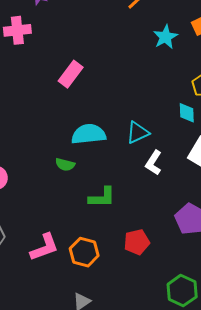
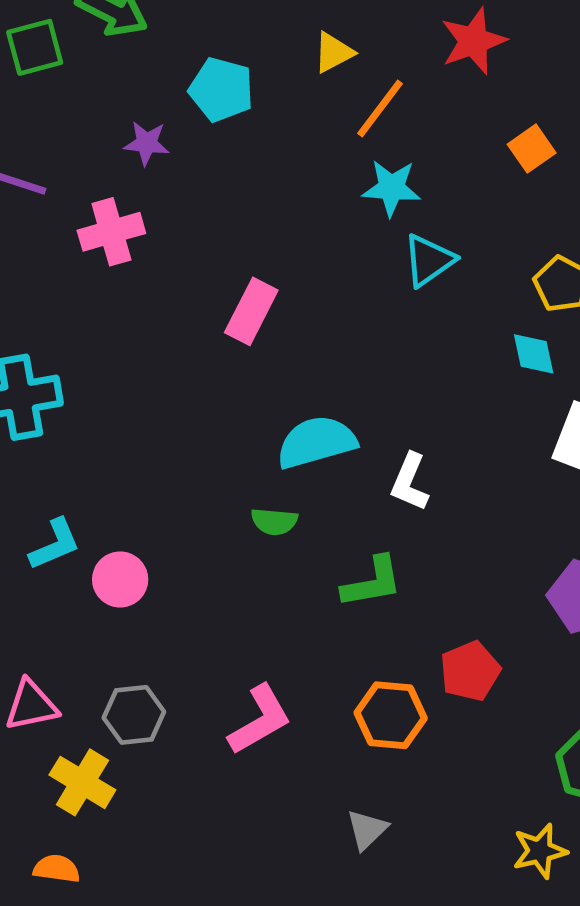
cyan star: (165, 37) -> (392, 188), moved, turned -30
cyan triangle: (138, 133) -> (429, 260), moved
white L-shape: (154, 163) -> (410, 482), moved
orange hexagon: (84, 252) -> (391, 715), moved

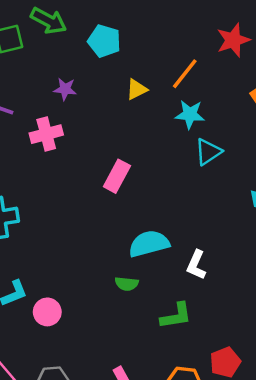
yellow triangle: (333, 52) -> (137, 89), moved
cyan pentagon: (221, 90) -> (104, 41), moved

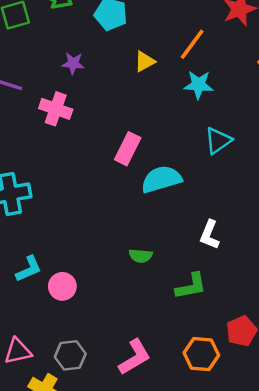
pink cross: (46, 134) -> (56, 109), turned 36
cyan triangle: (208, 152) -> (218, 141), moved
cyan semicircle: (149, 244) -> (161, 179), moved

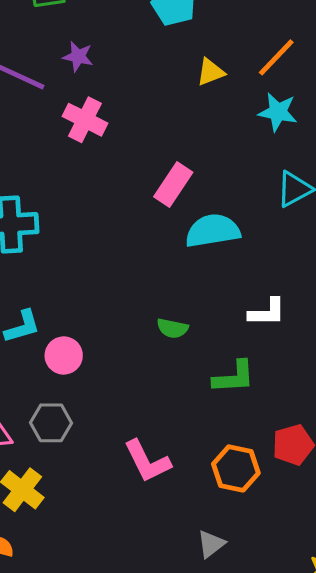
purple star: (73, 63) -> (78, 57), moved
white L-shape: (210, 235) -> (267, 312), turned -120
gray hexagon: (70, 355) -> (51, 423), moved
pink L-shape: (135, 357) -> (147, 461), turned 87

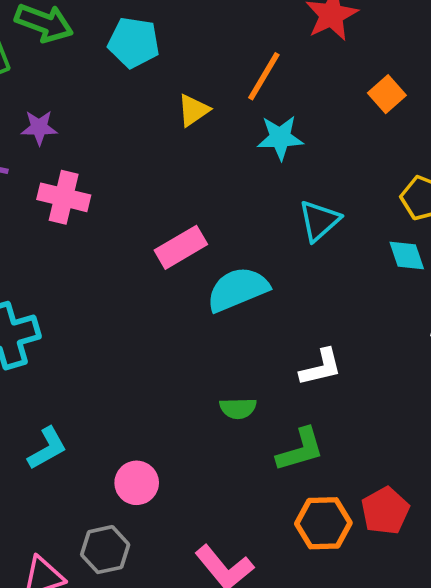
pink rectangle: (173, 184) -> (181, 247), turned 39
green semicircle: (172, 328) -> (238, 408), moved
pink circle: (64, 355) -> (137, 483), moved
orange hexagon: (236, 468) -> (323, 523), moved

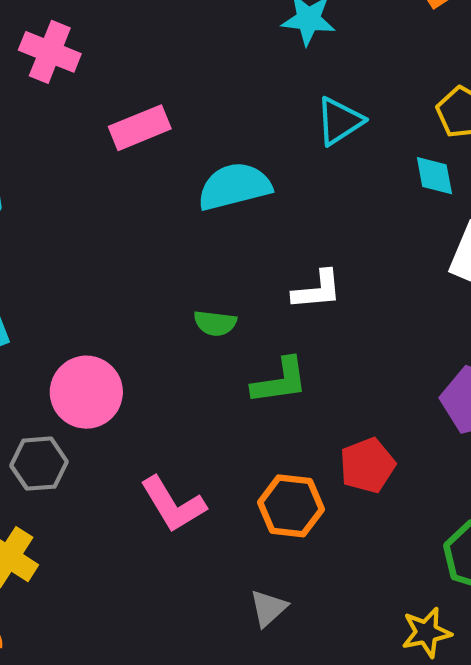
pink rectangle: (181, 247) -> (140, 128), moved
pink circle: (137, 483) -> (86, 392), size x1.4
orange hexagon: (323, 523) -> (291, 506), moved

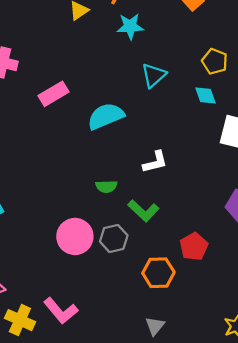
green L-shape: (280, 381) -> (143, 211), turned 60
pink circle: (86, 392) -> (75, 236), moved
gray hexagon: (39, 464) -> (114, 238), moved
pink L-shape: (173, 504) -> (61, 311), moved

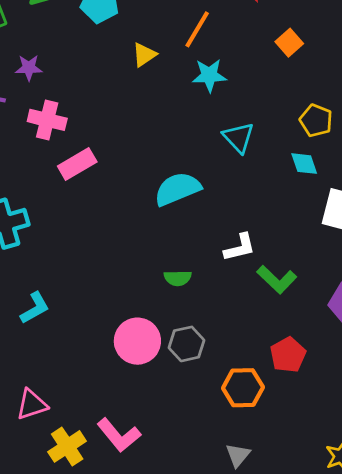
cyan triangle: (154, 75) -> (239, 138), turned -32
pink rectangle: (54, 94) -> (77, 164), moved
green L-shape: (143, 211) -> (277, 279), moved
yellow cross: (20, 320) -> (67, 446), turned 32

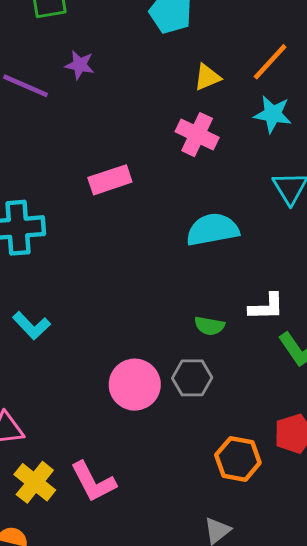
pink cross: (47, 120) -> (197, 135), moved
green semicircle: (178, 278) -> (209, 326), moved
cyan L-shape: (35, 308) -> (32, 326), turned 64
gray hexagon: (187, 344) -> (192, 378), moved
yellow cross: (67, 446) -> (35, 482), turned -30

